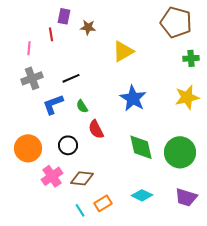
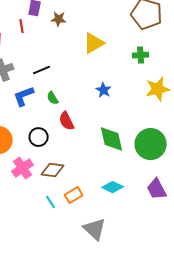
green cross: (191, 58) -> (141, 55), moved
blue star: (133, 98) -> (104, 90), size x0.6
purple trapezoid: (186, 197) -> (157, 189), turned 45

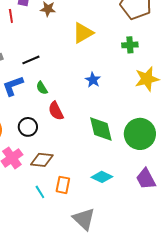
orange rectangle: (74, 195) -> (63, 185), turned -48

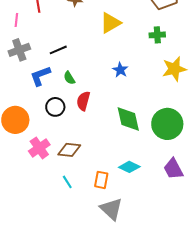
red semicircle: (56, 111) -> (83, 101), turned 42
black circle: (28, 127) -> (55, 107), moved
orange rectangle: (63, 185) -> (101, 180), moved

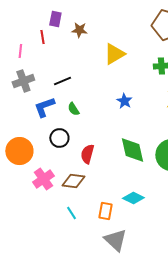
red semicircle: (83, 101) -> (87, 154), moved

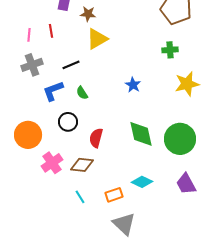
red line: (42, 37) -> (51, 31), moved
yellow triangle: (114, 54) -> (97, 39), moved
orange rectangle: (105, 211) -> (114, 195), turned 60

